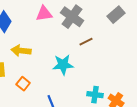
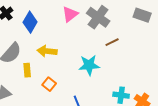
pink triangle: (44, 14) -> (70, 14), turned -30
gray rectangle: (116, 15) -> (142, 15), turned 60

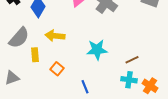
brown line: (112, 42) -> (132, 60), moved

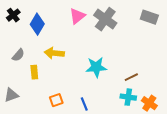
gray semicircle: (19, 38) -> (18, 55), size x0.6
orange square: (57, 69) -> (56, 100), moved, turned 32

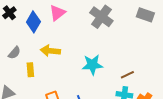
pink triangle: (77, 16) -> (57, 13), moved

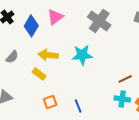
cyan star: (92, 65) -> (82, 55), moved
yellow rectangle: (30, 70) -> (39, 74), moved, turned -48

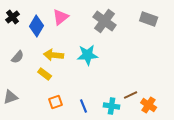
brown line: (125, 79) -> (131, 95), moved
cyan cross: (122, 99) -> (112, 106), moved

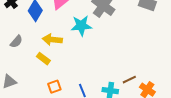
cyan star: (88, 55) -> (81, 26), moved

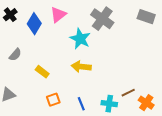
cyan star: (81, 26) -> (80, 39), turned 30
yellow arrow: (52, 40) -> (81, 67), moved

